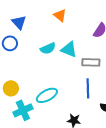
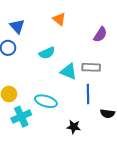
cyan triangle: (69, 49) -> (68, 71), moved
cyan ellipse: (47, 95) -> (46, 101), turned 45

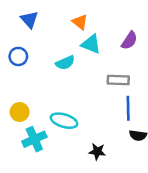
blue triangle: (17, 26) -> (29, 19), moved
cyan triangle: (68, 71) -> (91, 44), moved
blue line: (88, 94) -> (128, 108), moved

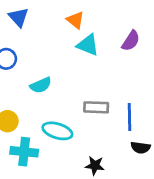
cyan semicircle: (65, 63) -> (41, 85), moved
gray rectangle: (118, 80) -> (96, 107), moved
cyan cross: (34, 139) -> (24, 152), turned 30

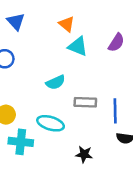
cyan semicircle: (41, 85) -> (56, 82), moved

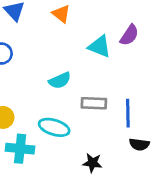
orange triangle: (67, 24) -> (61, 14), moved
cyan triangle: (78, 46) -> (100, 46), moved

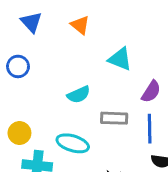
purple semicircle: (129, 35) -> (151, 92), moved

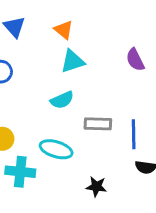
cyan triangle: (120, 59) -> (73, 61), moved, turned -40
purple semicircle: (151, 92) -> (135, 60), moved, turned 120

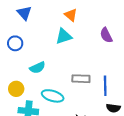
orange triangle: (64, 30) -> (71, 15), moved
cyan semicircle: (62, 100) -> (37, 68), moved

